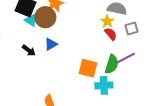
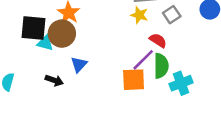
red semicircle: (111, 34) -> (158, 40), moved
purple line: (126, 58) -> (143, 60), moved
cyan cross: (104, 85) -> (181, 83), moved

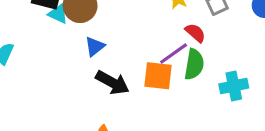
black arrow: (54, 80) -> (112, 83), moved, size x1.5
cyan cross: (181, 83) -> (234, 86), moved

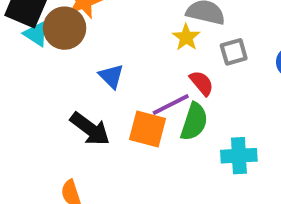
blue triangle: (95, 46) -> (111, 76), moved, turned -45

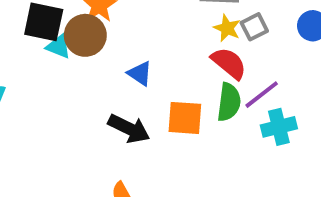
yellow star: (186, 37) -> (227, 28), moved
red semicircle: (202, 83) -> (229, 63), size x1.4
purple line: (171, 104) -> (262, 95), moved

